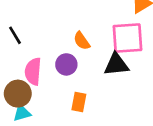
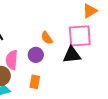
orange rectangle: (79, 102) -> (35, 82), moved

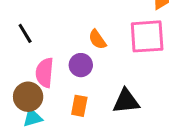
black triangle: (72, 55) -> (126, 101), moved

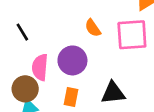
orange semicircle: (97, 39) -> (93, 28), moved
purple circle: (81, 65) -> (72, 60), size x1.4

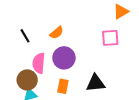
orange semicircle: (93, 28) -> (57, 33), moved, turned -96
pink square: (132, 35) -> (110, 38), size x0.7

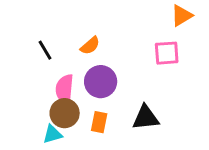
brown circle: (27, 80) -> (65, 113), moved

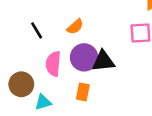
brown circle: (65, 113) -> (21, 84), moved
black triangle: (146, 118) -> (103, 61), moved

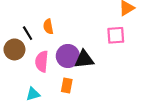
orange semicircle: (75, 27) -> (48, 27), moved, turned 120
brown circle: (21, 84) -> (14, 49), moved

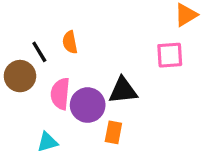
purple circle: (68, 56) -> (88, 105), moved
orange rectangle: (67, 85) -> (113, 132), moved

